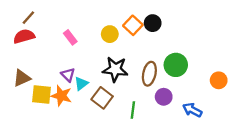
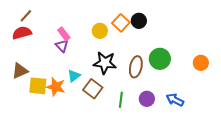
purple triangle: (68, 75) -> (62, 46), moved
orange circle: (219, 80) -> (201, 63), moved
purple circle: (164, 97) -> (147, 99), moved

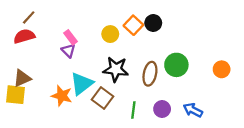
cyan triangle: (74, 76) -> (82, 84), size x1.6
yellow square: (38, 86) -> (15, 95), moved

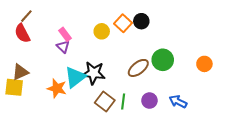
red semicircle: (24, 36) -> (22, 33), turned -102
black star: (116, 69) -> (94, 73), moved
brown ellipse: (150, 74) -> (138, 68), turned 40
brown square: (103, 98) -> (105, 102), moved

